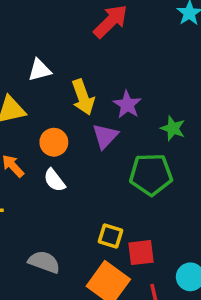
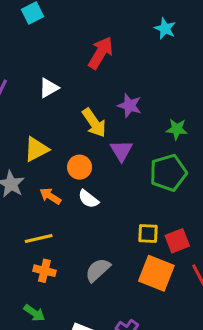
white triangle: (39, 70) -> (49, 88), moved
purple star: (127, 105) -> (130, 106), moved
gray semicircle: (44, 262) -> (98, 270), turned -48

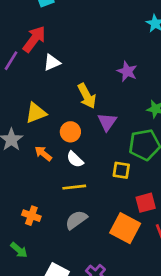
red arrow: (101, 53) -> (34, 39), moved
purple star: (130, 106) -> (127, 71), moved
yellow square: (148, 234) -> (121, 170), moved
yellow line: (39, 238) -> (74, 187), moved

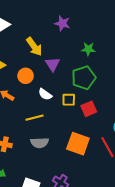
white semicircle: (75, 159) -> (45, 94), moved
red square: (146, 203) -> (89, 109), moved
gray semicircle: (76, 220) -> (40, 143), turned -138

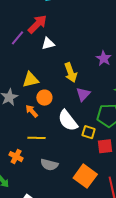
orange circle: (26, 76) -> (44, 98), moved
white semicircle: (45, 94) -> (68, 121), size x1.6
yellow line: (34, 118) -> (36, 138), moved

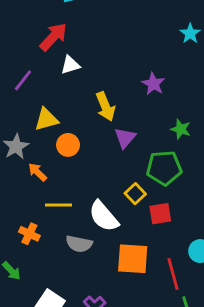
purple line: (18, 38) -> (23, 80), moved
orange arrow: (32, 111) -> (38, 172), moved
white semicircle: (68, 121) -> (104, 216), moved
yellow square: (89, 132) -> (135, 194), turned 32
orange square: (85, 176) -> (133, 259), turned -30

